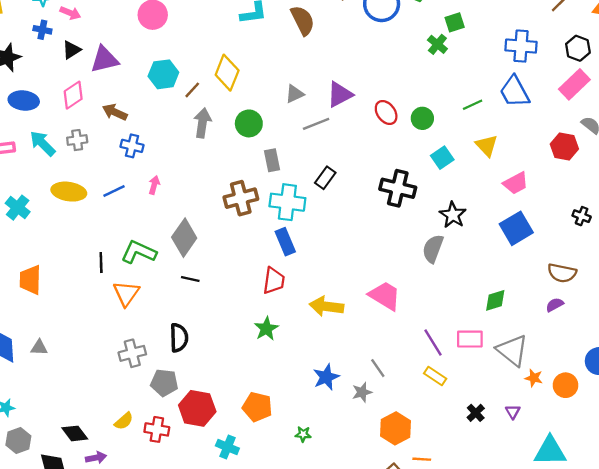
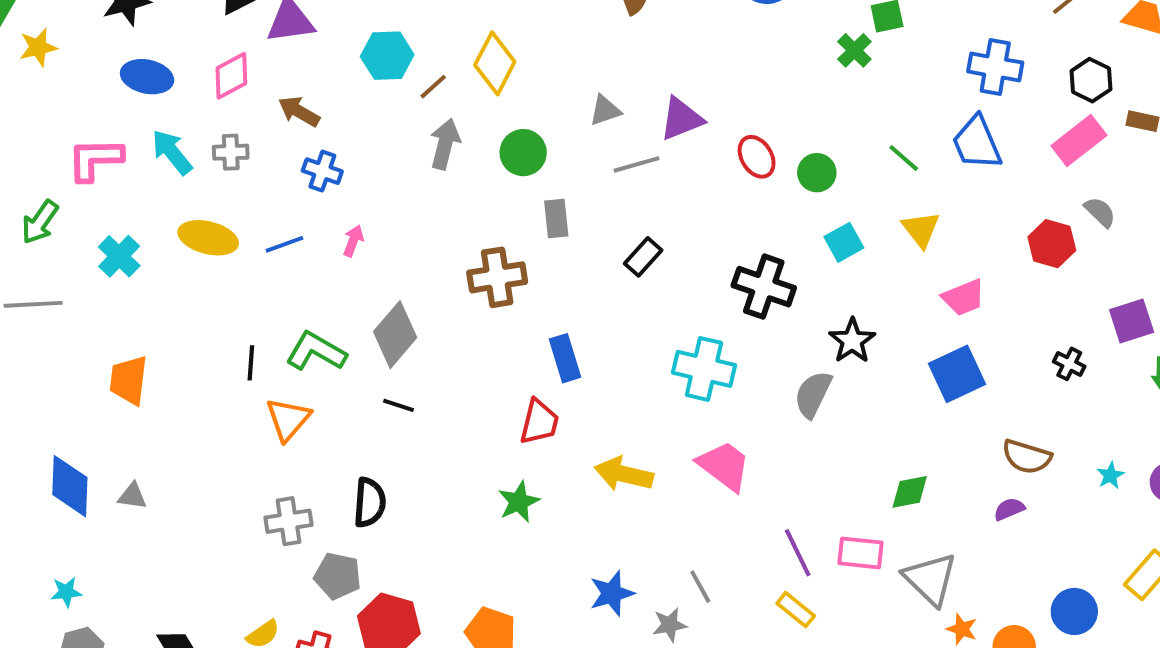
green line: (473, 105) -> (904, 158), turned 60
cyan cross: (287, 202) -> (704, 369), moved

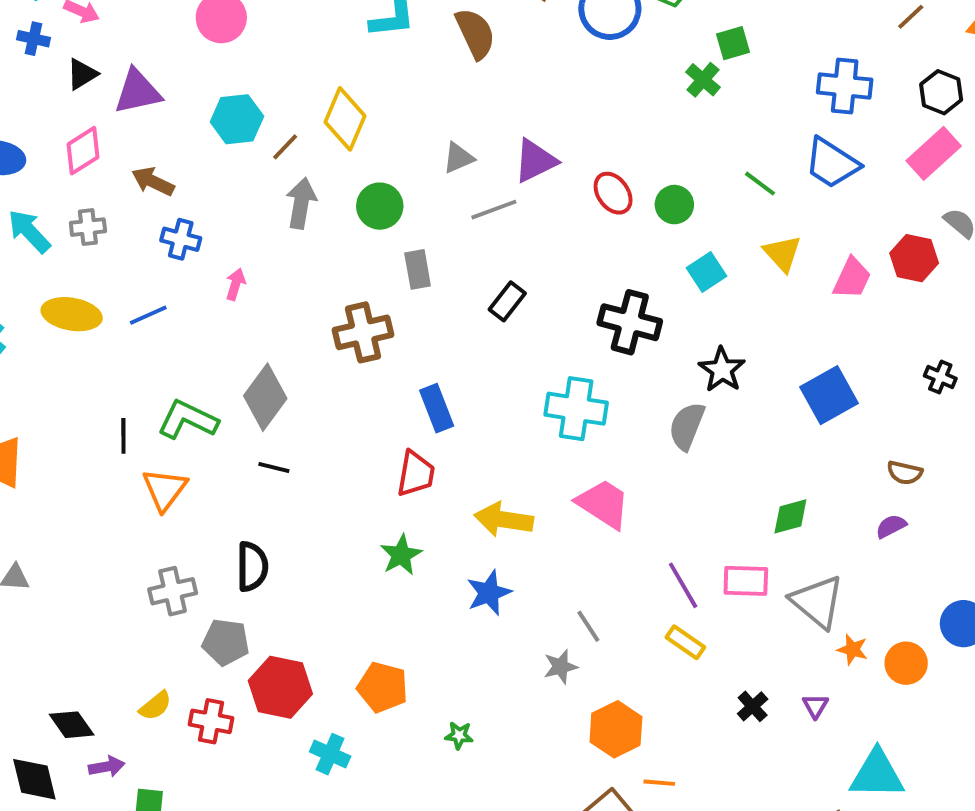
blue trapezoid: (977, 143) -> (832, 163), turned -30
pink arrow: (353, 241) -> (235, 284), moved
pink trapezoid: (964, 297) -> (852, 278), moved, turned -39
brown semicircle: (1027, 457) -> (905, 473), size x0.7
blue star: (612, 593) -> (489, 593), moved

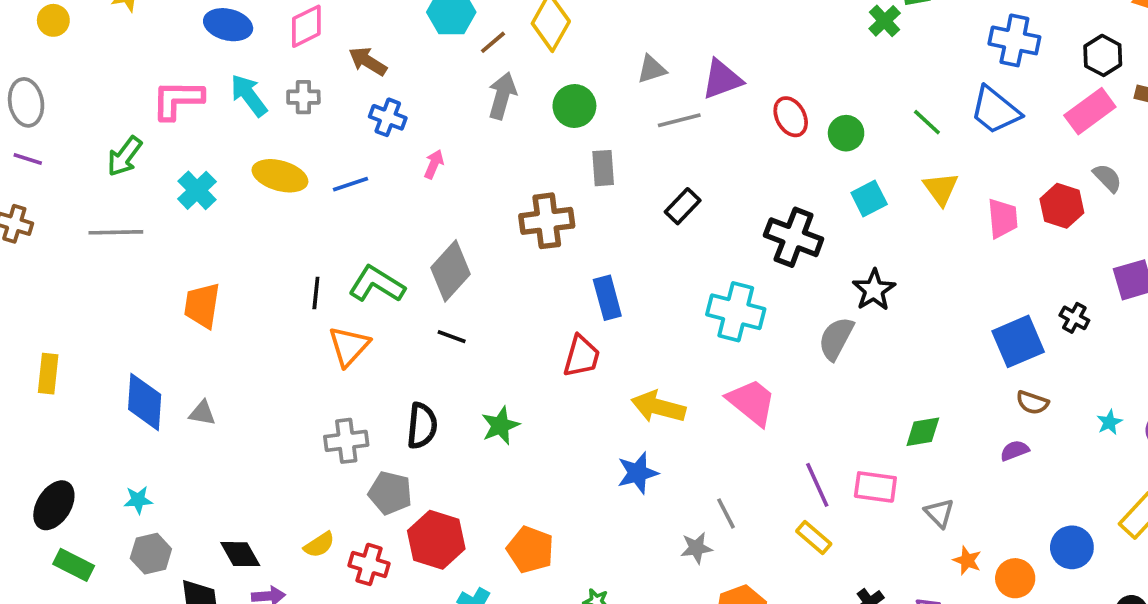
pink trapezoid: (852, 278) -> (1003, 218), turned -36
blue square: (829, 395) -> (1018, 341), moved
green star: (401, 555) -> (500, 426), moved
gray triangle: (817, 602) -> (939, 513), size x0.6

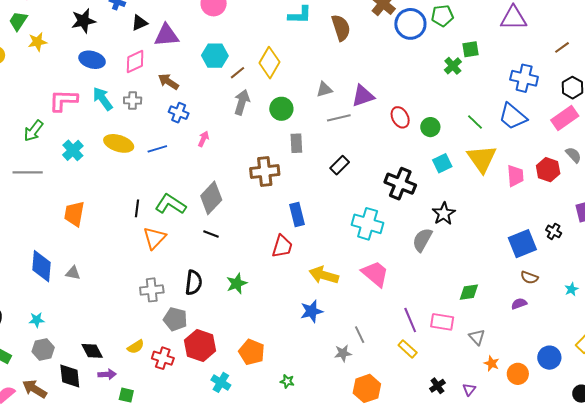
yellow triangle: (941, 189) -> (482, 159), size x1.5

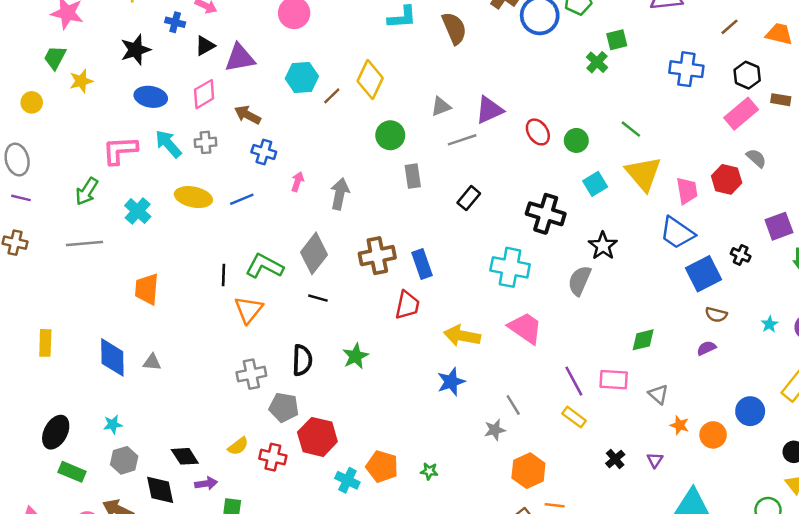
gray arrow: (242, 102) -> (340, 194), moved
blue trapezoid: (513, 116) -> (677, 233), moved
brown cross: (265, 172) -> (377, 256), moved
orange pentagon: (252, 352) -> (382, 466), moved

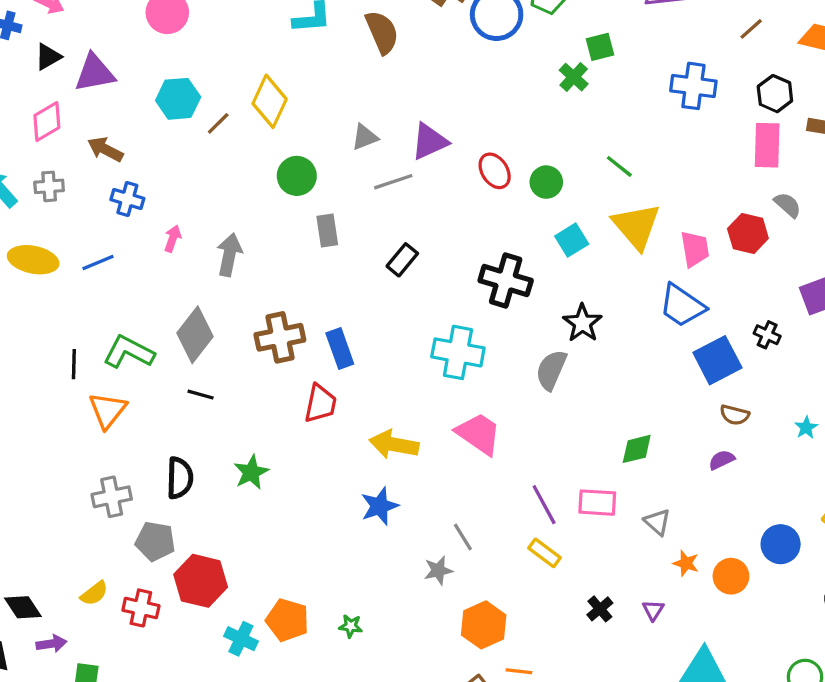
pink rectangle: (741, 114) -> (767, 145), turned -48

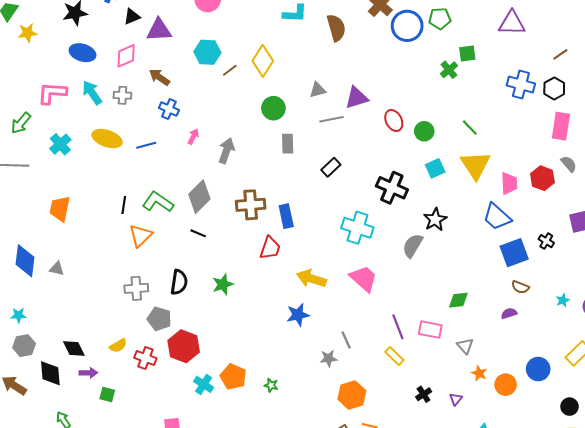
black hexagon: (775, 94) -> (554, 88), moved

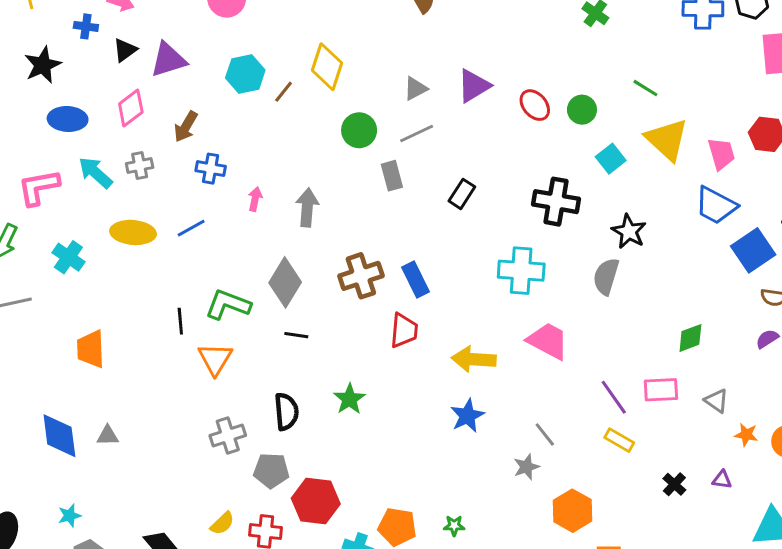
brown arrow: (159, 77) -> (186, 127), turned -80
gray line: (331, 119) -> (417, 134), moved
purple triangle: (456, 399) -> (722, 480), turned -48

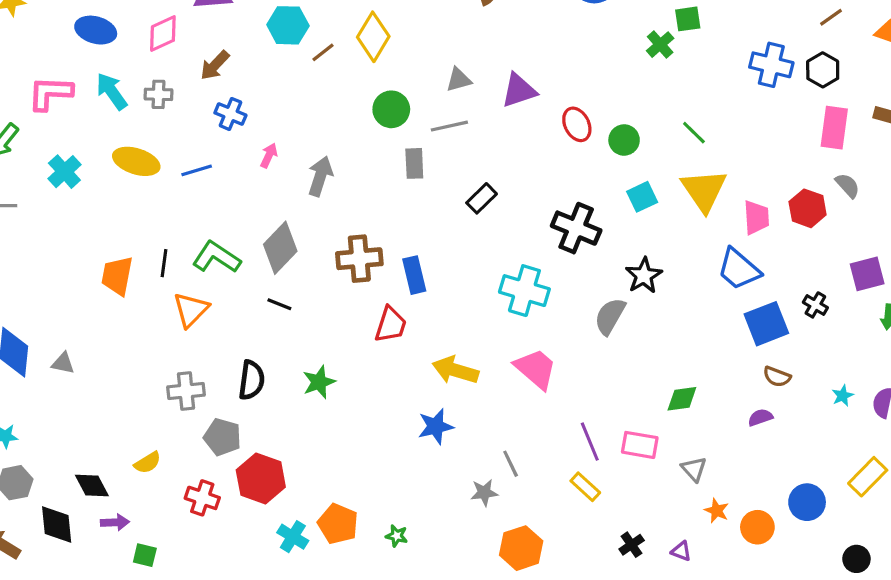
orange trapezoid: (91, 349) -> (117, 276), moved
yellow semicircle: (222, 523) -> (148, 463), moved

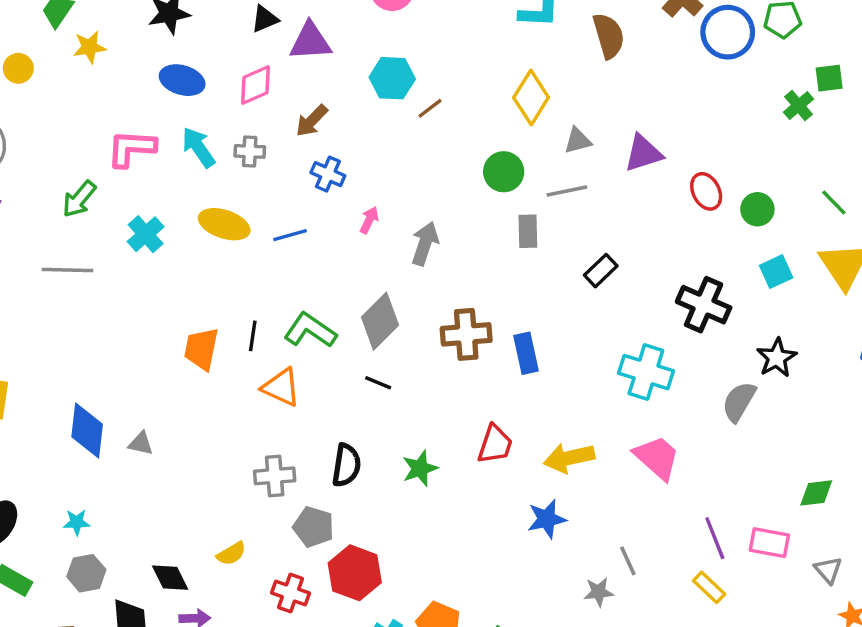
yellow diamond: (373, 37) -> (531, 97), moved
orange triangle: (191, 310) -> (281, 387), turned -51
red trapezoid: (391, 325) -> (495, 444), moved
yellow arrow: (455, 370) -> (569, 458), turned -30

